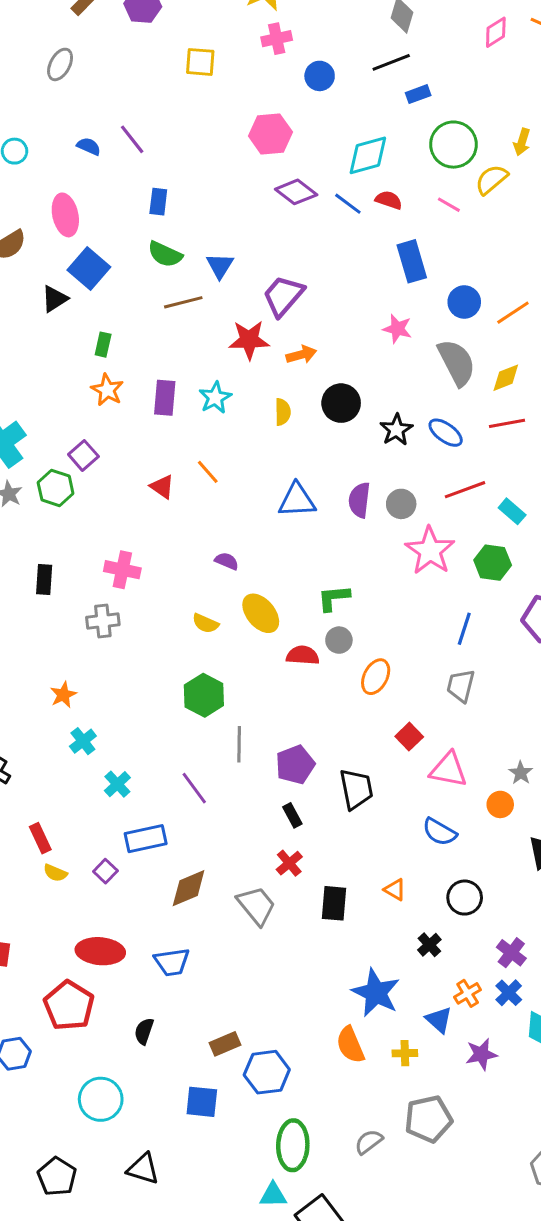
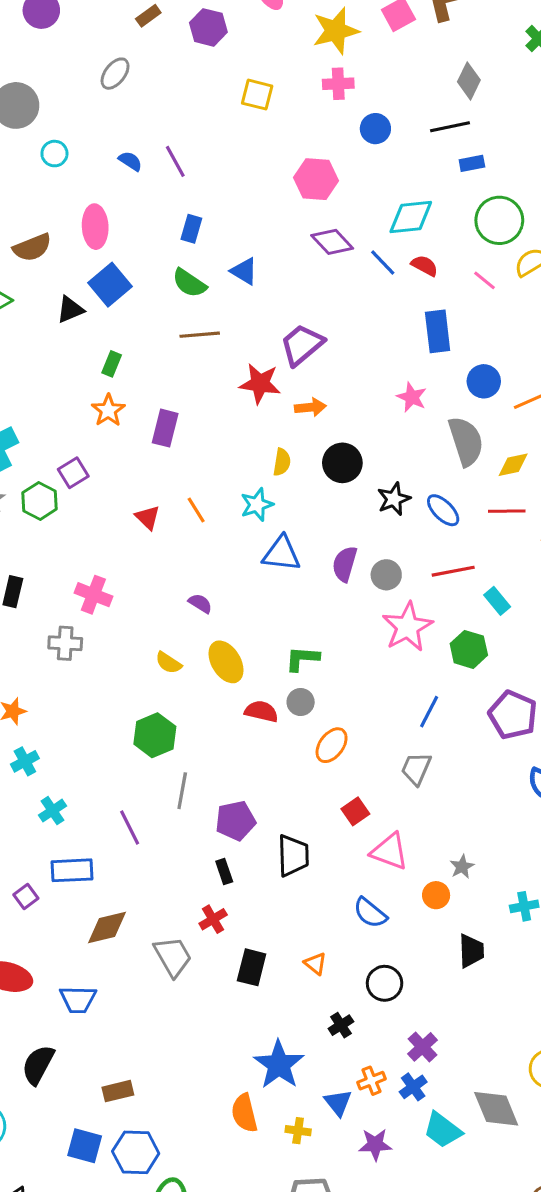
blue triangle: (220, 266) -> (244, 271), moved, turned -40
cyan star: (215, 398) -> (257, 505), moved
black semicircle: (144, 1031) -> (38, 1065), size x1.5
blue hexagon: (267, 1072) -> (136, 1152), moved

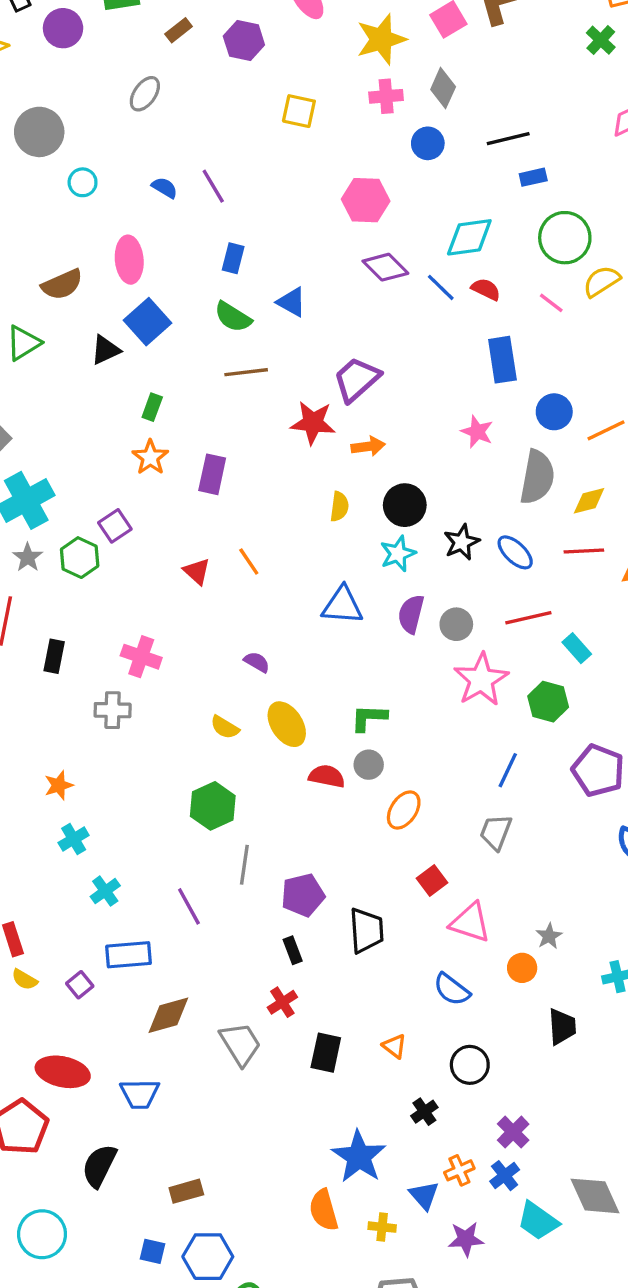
gray diamond: (469, 81) -> (443, 88), moved
gray semicircle: (466, 441) -> (537, 477), turned 30
cyan star: (257, 505) -> (398, 554), moved
blue square: (85, 1146) -> (153, 1251), size x0.7

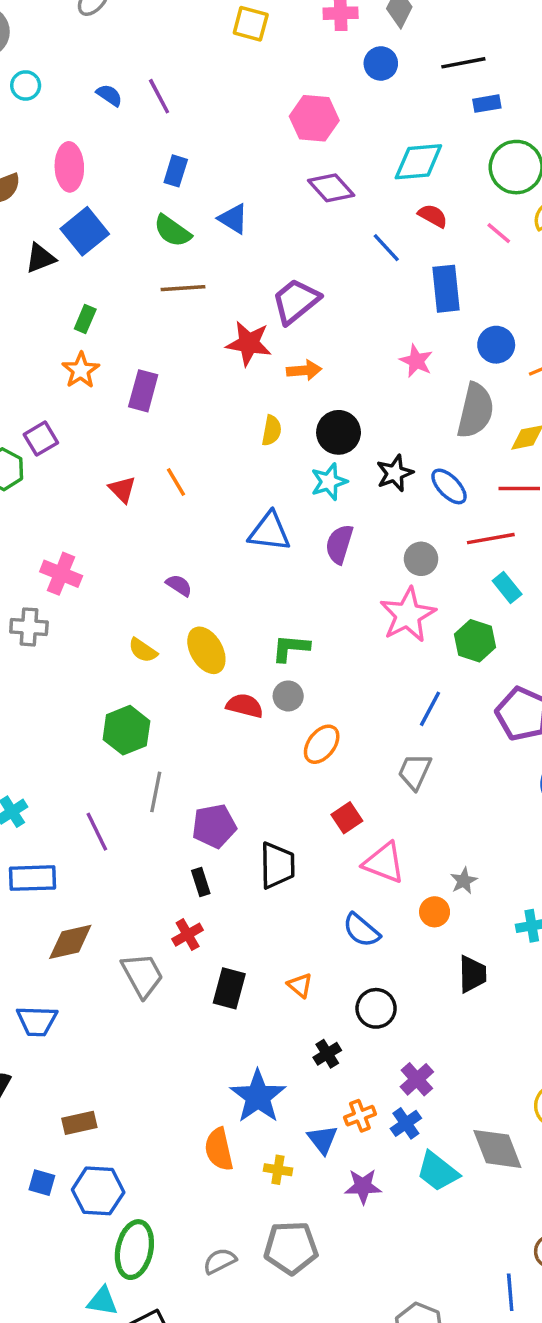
blue line: (441, 287) -> (386, 248), moved
red line: (528, 618) -> (491, 539), moved
gray circle: (456, 624) -> (421, 559), moved

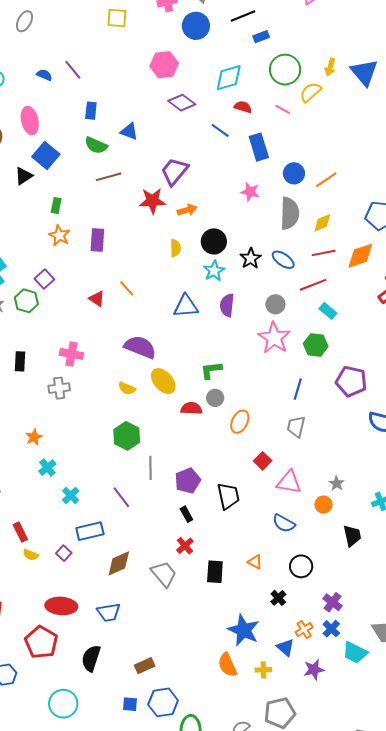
blue circle: (381, 63) -> (196, 26), size x1.4
purple semicircle: (179, 585) -> (140, 347), size x2.0

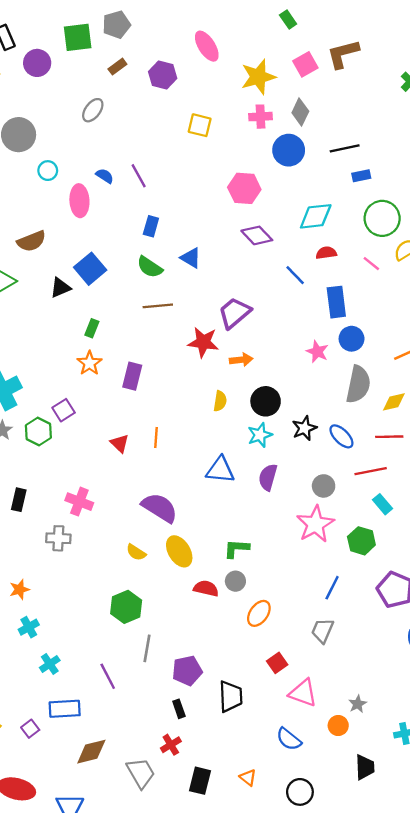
red semicircle: (243, 107) -> (326, 253), turned -36
pink ellipse: (30, 120) -> (79, 201), moved
blue circle: (294, 173) -> (352, 339), moved
orange line: (127, 288) -> (156, 438), turned 36

